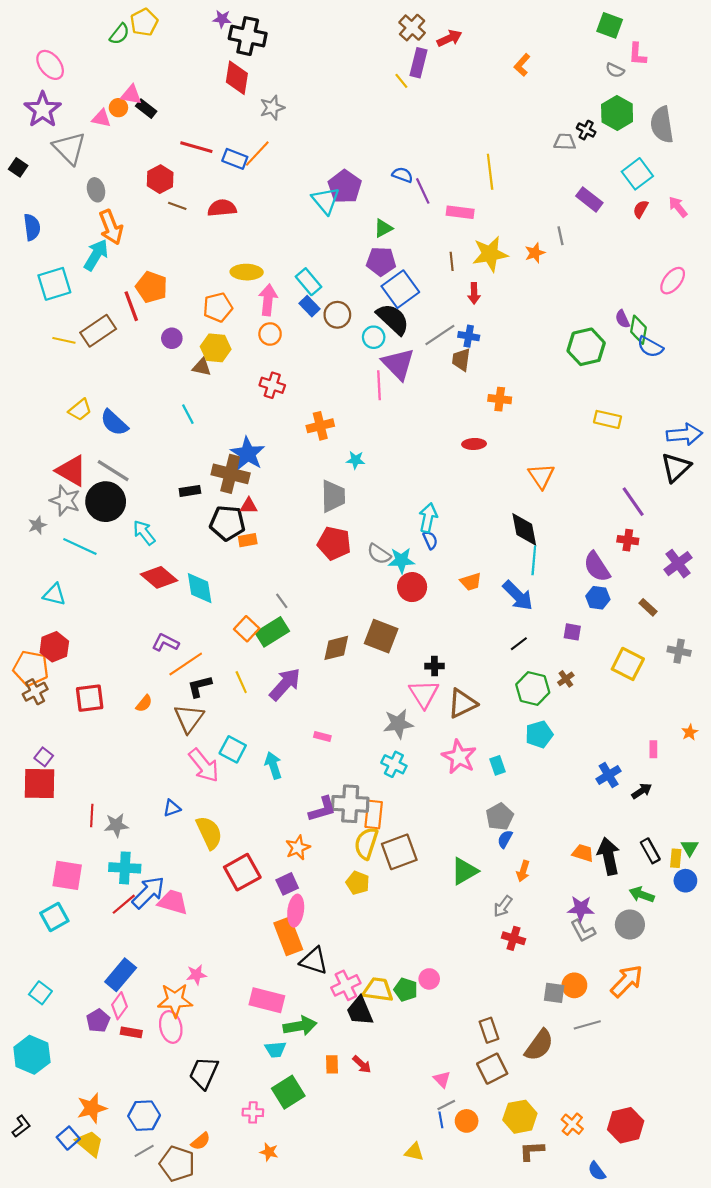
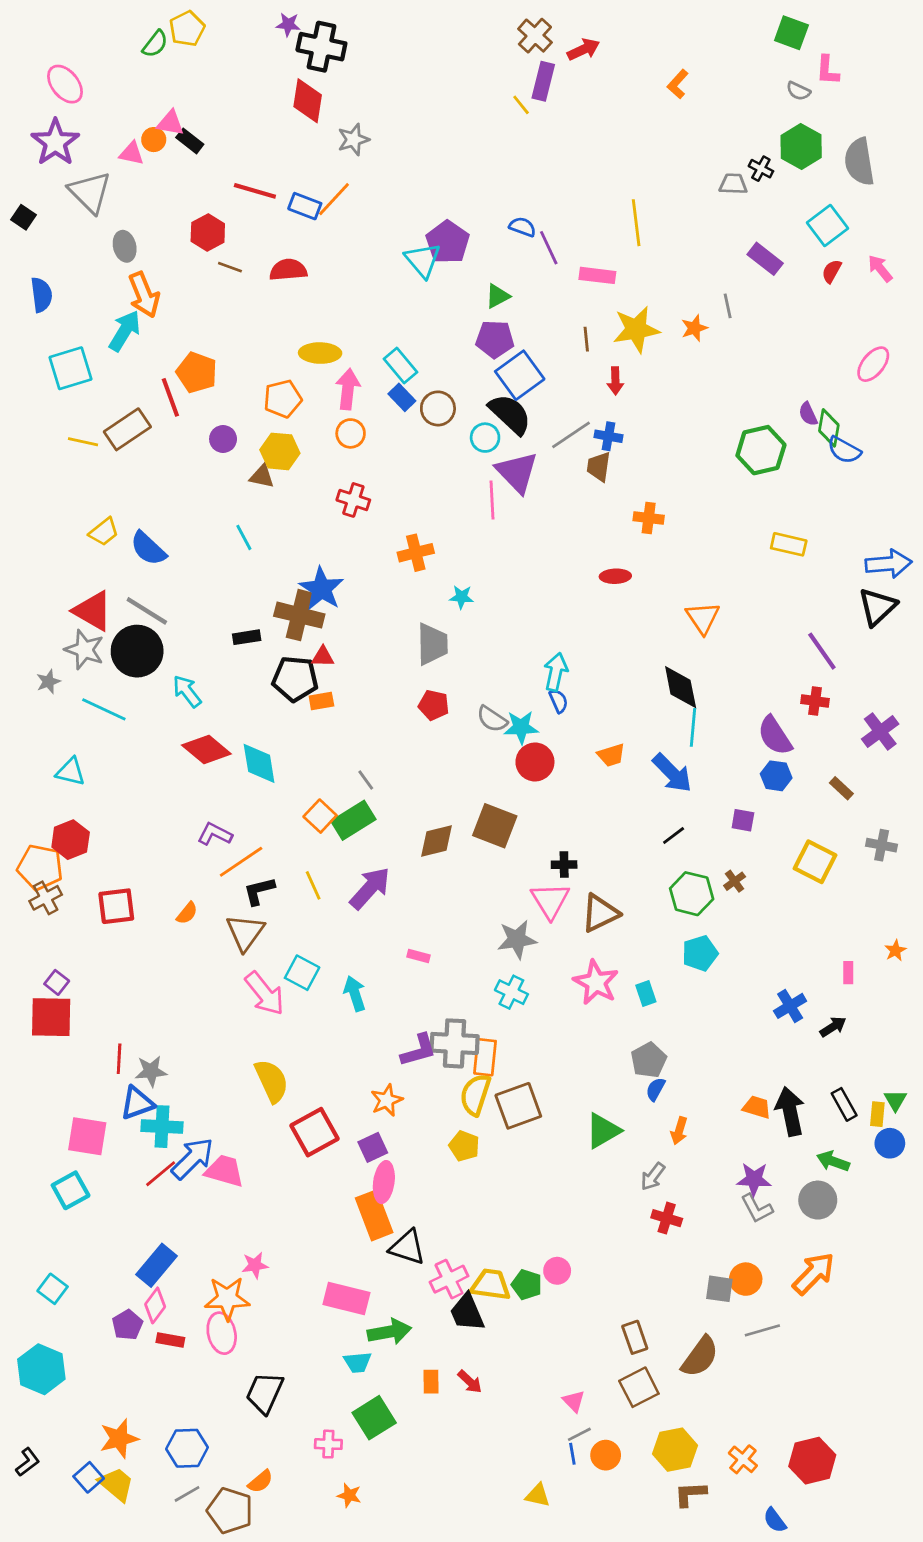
red pentagon: (334, 543) -> (434, 705), size x0.7
blue triangle: (172, 808) -> (137, 1103), moved, size x1.5

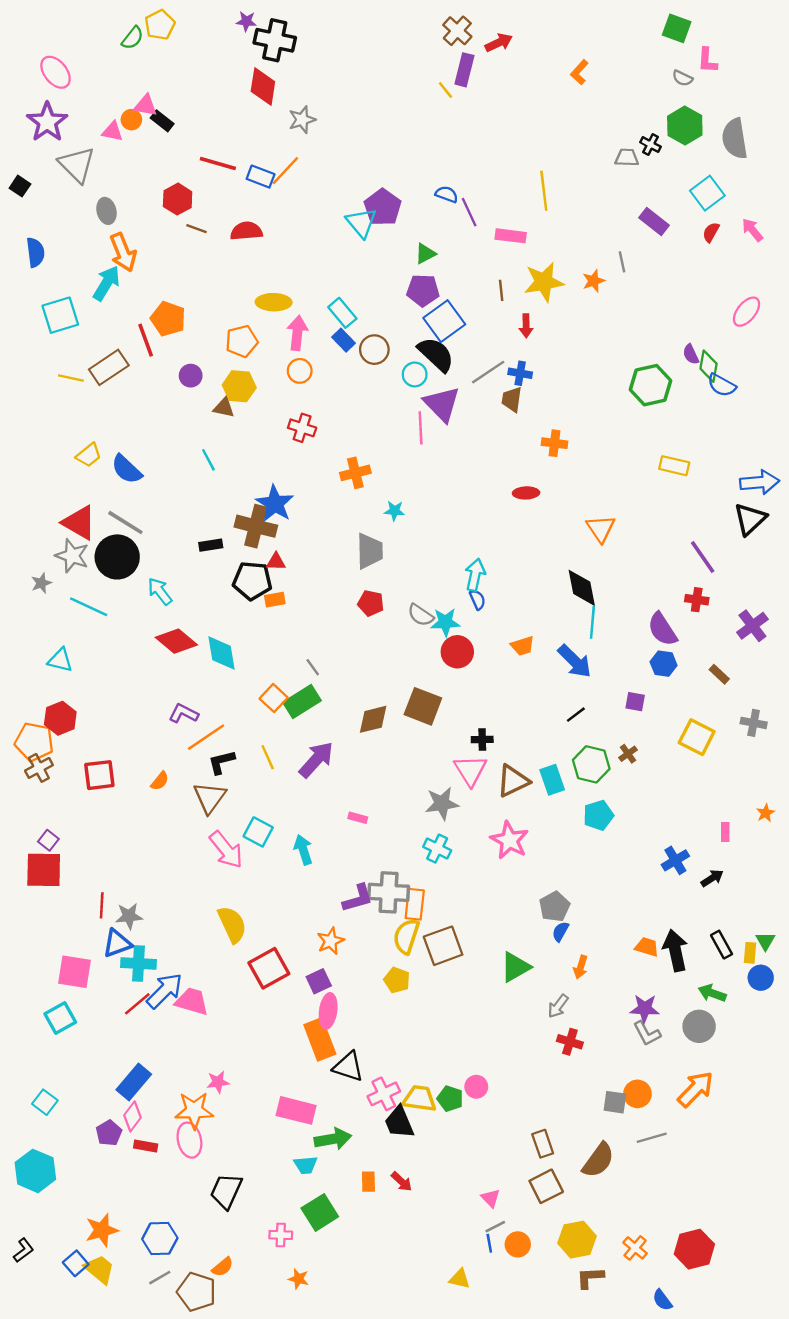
cyan rectangle: (646, 994) -> (552, 780), moved, size x1.4

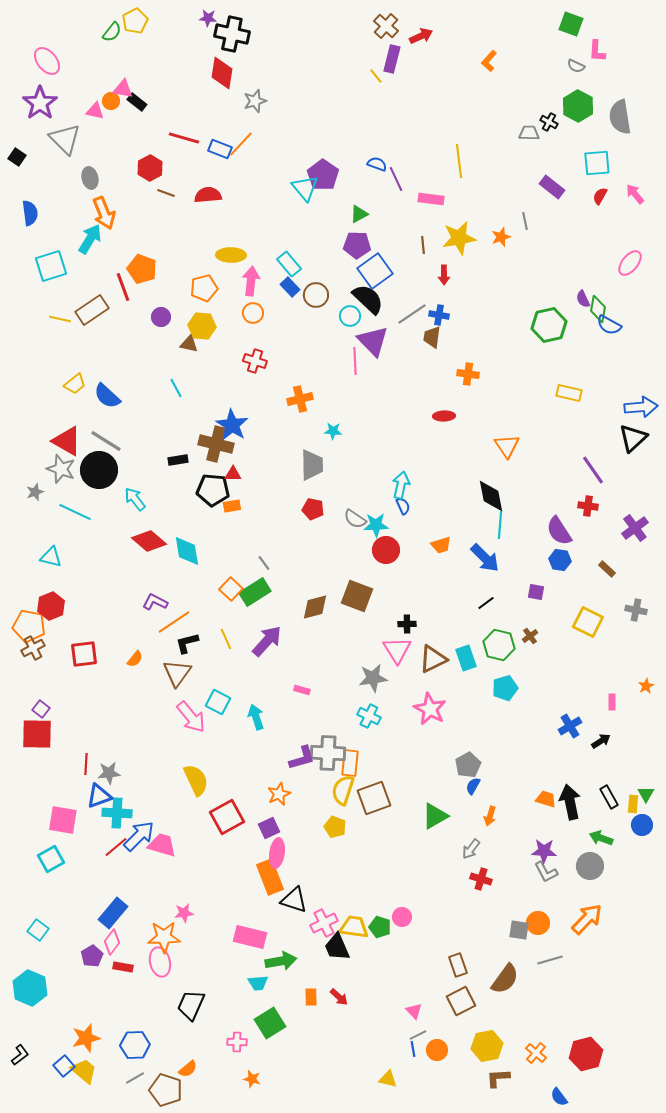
cyan square: (707, 193) -> (597, 163), turned 32

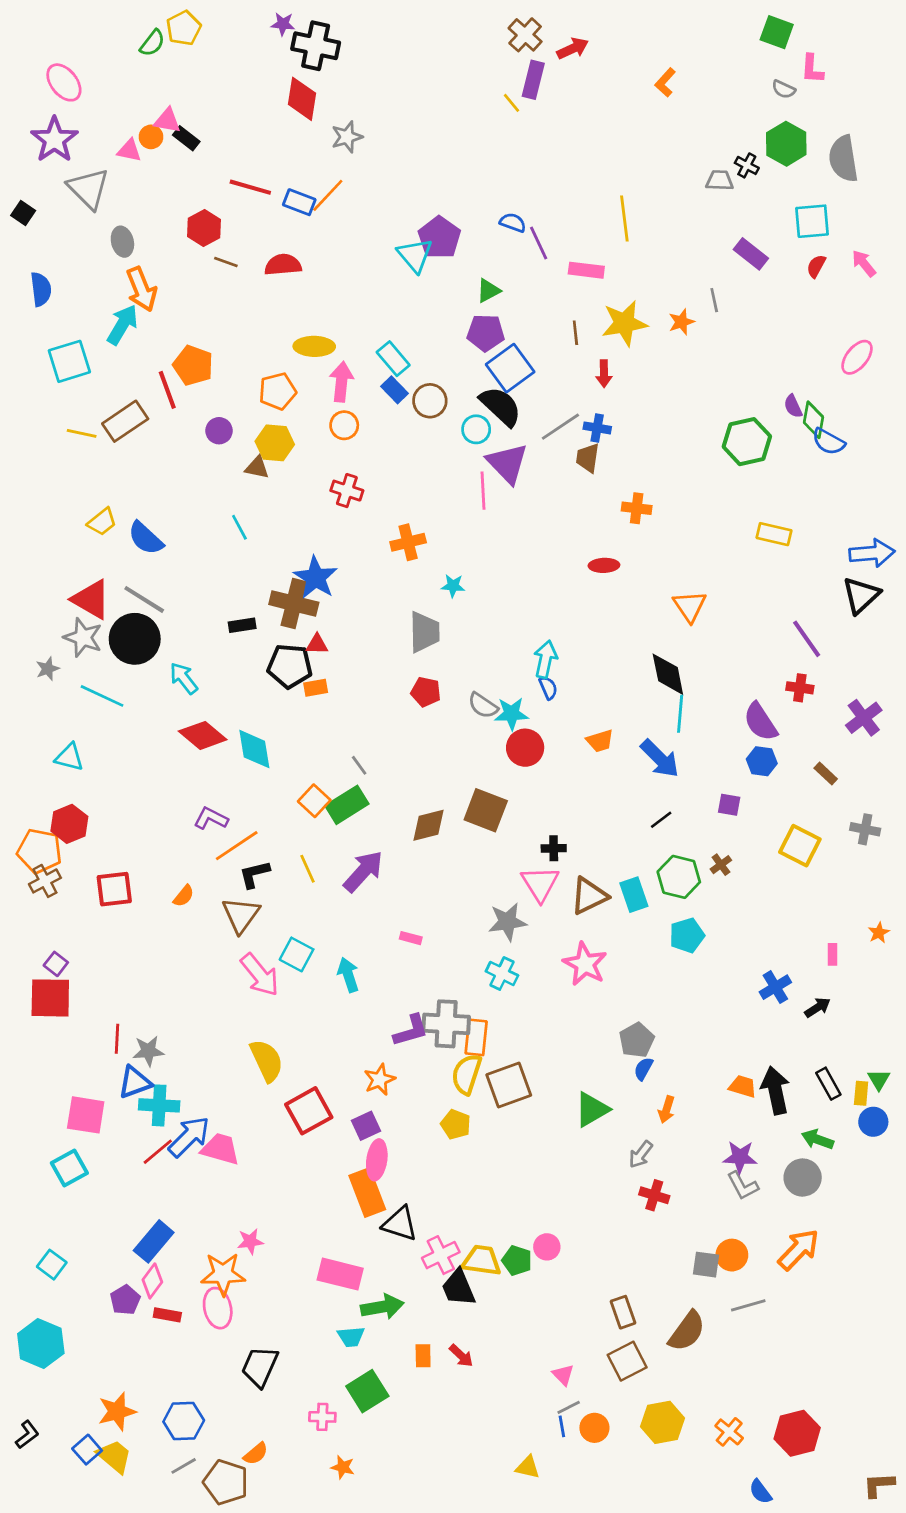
brown L-shape: (498, 1078) -> (879, 1485), moved

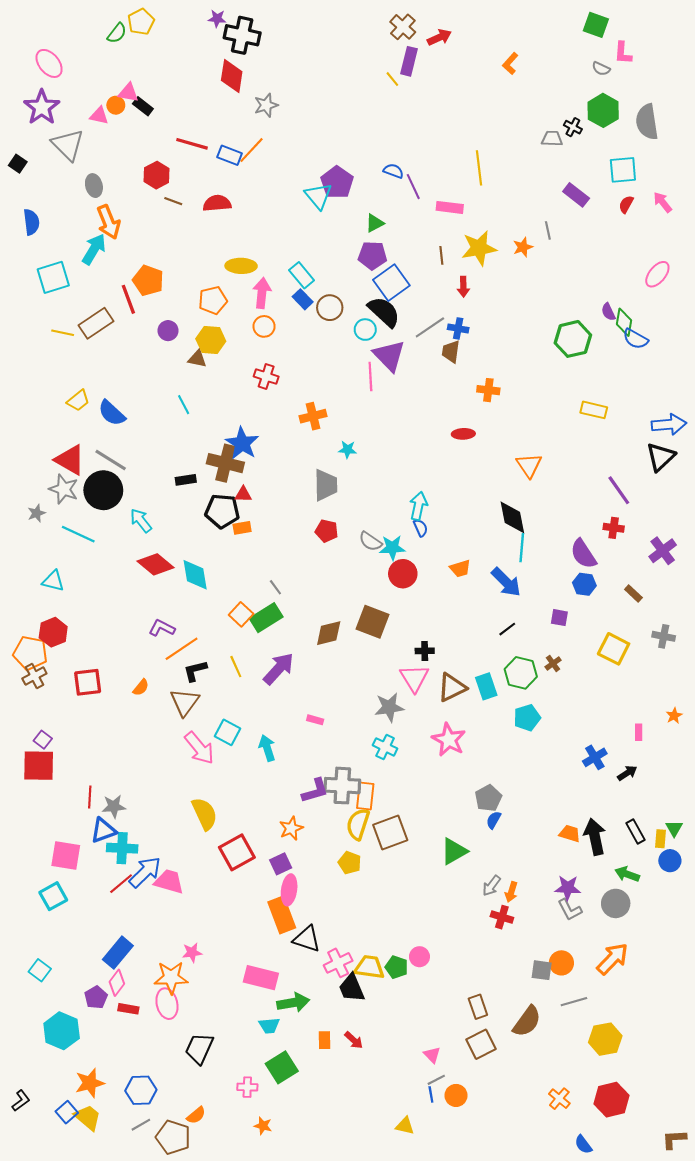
orange arrow: (667, 1109) -> (511, 892), moved
cyan hexagon: (41, 1343) -> (62, 1031), moved
yellow hexagon: (662, 1422) -> (605, 1039), moved

